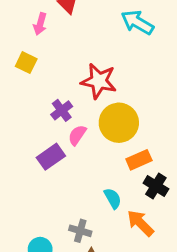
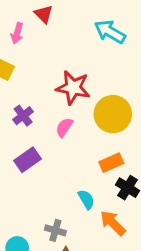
purple cross: (62, 110) -> (23, 116), moved
yellow circle: (119, 123) -> (113, 114), moved
pink semicircle: (77, 135) -> (64, 127), moved

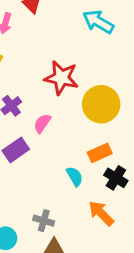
pink semicircle: (64, 127) -> (42, 123), moved
cyan semicircle: (86, 199) -> (75, 176), moved

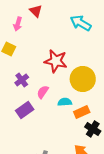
cyan semicircle: (75, 176) -> (65, 102), moved, turned -64

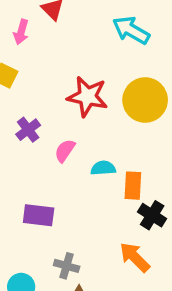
yellow circle: (83, 79) -> (145, 100), moved
purple rectangle: (25, 110) -> (39, 215), moved, turned 42
orange rectangle: (82, 112) -> (133, 186), turned -63

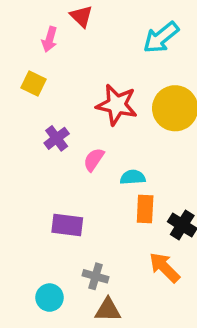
cyan arrow: (131, 30) -> (161, 38), turned -69
orange rectangle: (133, 186) -> (145, 209), moved

